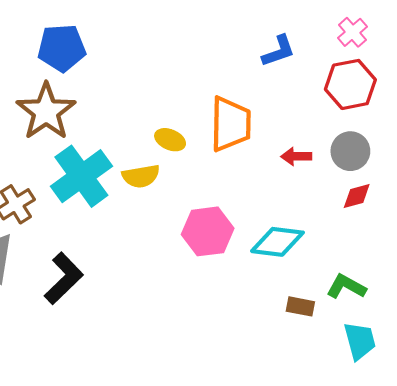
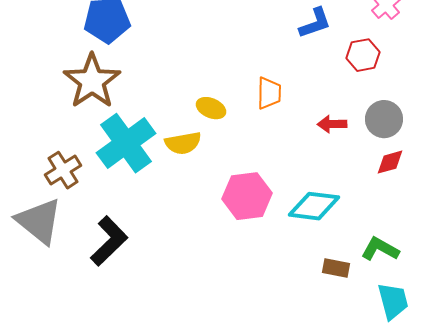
red hexagon: (350, 84) -> (363, 55), moved, size x0.7
orange trapezoid: (231, 124) -> (269, 93), size x0.6

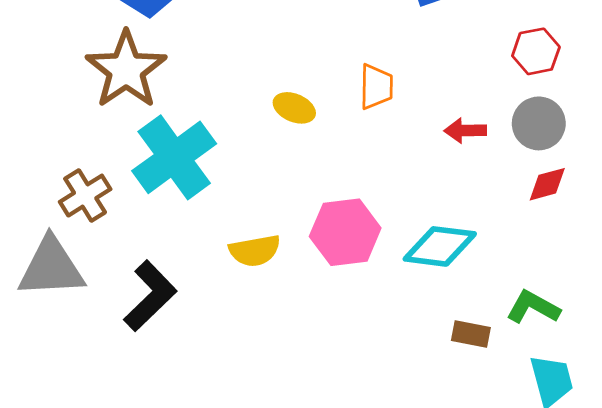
red hexagon: (363, 55) -> (536, 51), moved
yellow semicircle: (183, 143) -> (255, 251), moved
gray triangle: (39, 221) -> (51, 268), turned -42

